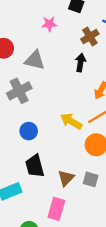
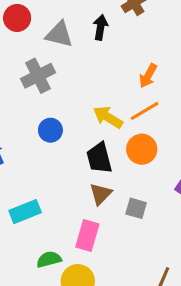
black arrow: (81, 63) -> (100, 27), moved
black trapezoid: (35, 166) -> (99, 158), moved
gray square: (91, 179) -> (136, 208), moved

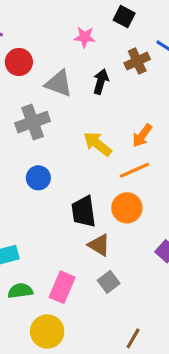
yellow arrow: (108, 117) -> (97, 144), moved
brown triangle: (101, 194) -> (99, 245), moved, turned -50
gray square: (136, 208) -> (109, 282), moved, turned 30
green semicircle: (49, 259) -> (20, 291), moved

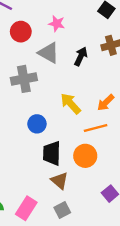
pink star: (85, 37) -> (57, 24), moved
blue circle: (38, 178) -> (37, 124), moved

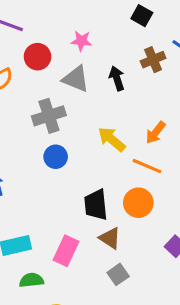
black arrow: (81, 56) -> (117, 78), turned -36
blue circle: (37, 124) -> (56, 157), moved
orange line: (96, 128) -> (147, 166), turned 45
pink rectangle: (26, 208) -> (66, 251), moved

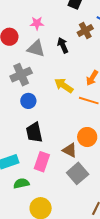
orange circle: (138, 203) -> (87, 137), moved
black trapezoid: (96, 205) -> (34, 132), moved
gray square: (118, 274) -> (78, 173), size x1.5

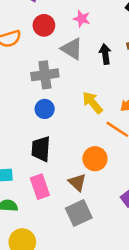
orange circle: (87, 137) -> (95, 159), moved
pink rectangle: (42, 162) -> (40, 187), turned -54

